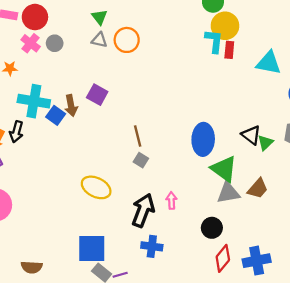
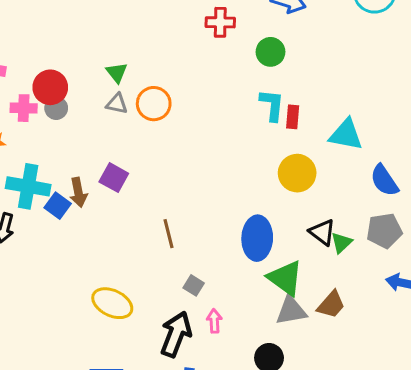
red circle: (35, 17) -> (50, 87), moved
yellow circle: (225, 26) -> (297, 173), moved
pink cross: (31, 43) -> (24, 108), turned -36
gray square: (141, 160) -> (194, 285), moved

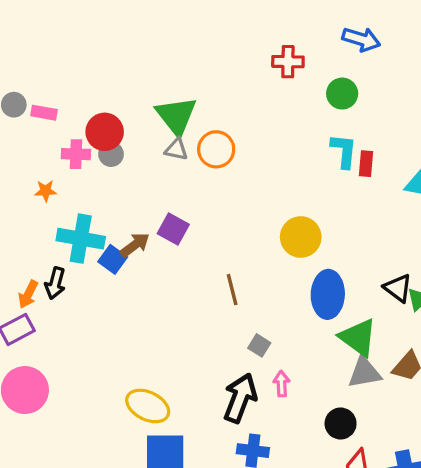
green triangle: (117, 73) -> (176, 116), size x1.8
yellow circle: (297, 173) -> (301, 237), moved
brown arrow: (78, 192) -> (135, 245), turned -116
yellow ellipse: (112, 303) -> (148, 406), moved

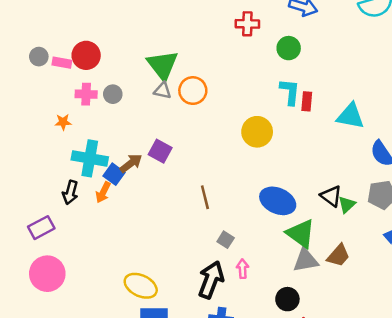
red circle: (105, 132) -> (86, 55), moved
yellow circle: (301, 237) -> (257, 132), moved
orange arrow: (28, 294) -> (103, 192), moved
blue ellipse: (328, 294) -> (278, 201), turned -68

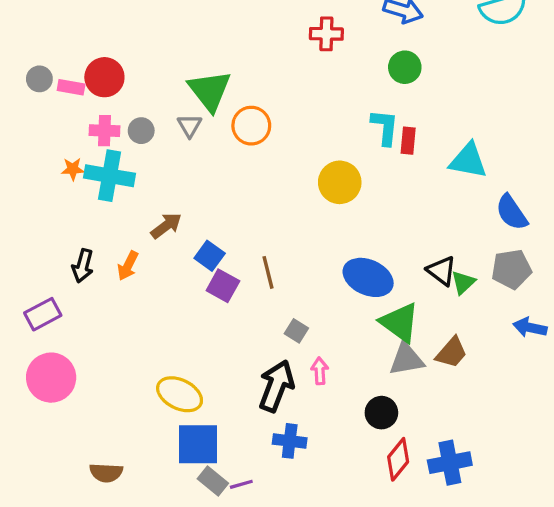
green circle: (289, 48) -> (405, 67), moved
gray triangle: (163, 91) -> (190, 126), moved, turned 48
purple square: (160, 151) -> (223, 286), moved
cyan cross: (90, 158) -> (109, 176), moved
blue square: (114, 174) -> (210, 256), moved

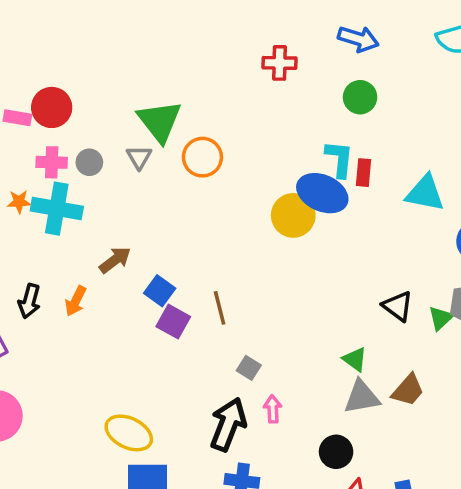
blue ellipse: (368, 277) -> (322, 193), moved
green triangle: (463, 282) -> (441, 318), moved
green triangle: (400, 322) -> (355, 359), size x0.6

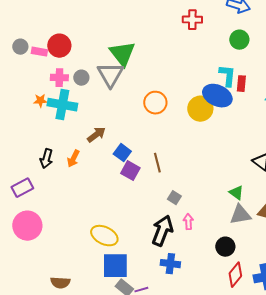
gray triangle: (139, 157) -> (110, 75), size x1.8
orange circle: (202, 157) -> (155, 103), moved

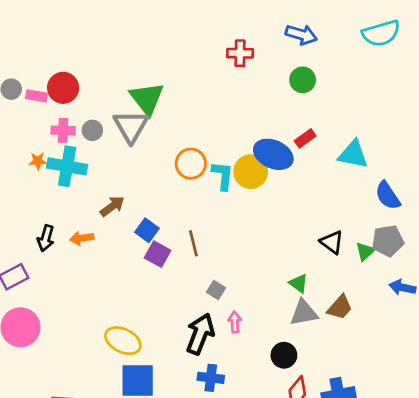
cyan L-shape: (227, 76) -> (223, 176), moved
red rectangle: (241, 84) -> (305, 138), turned 49
orange arrow: (73, 159) -> (82, 238), turned 54

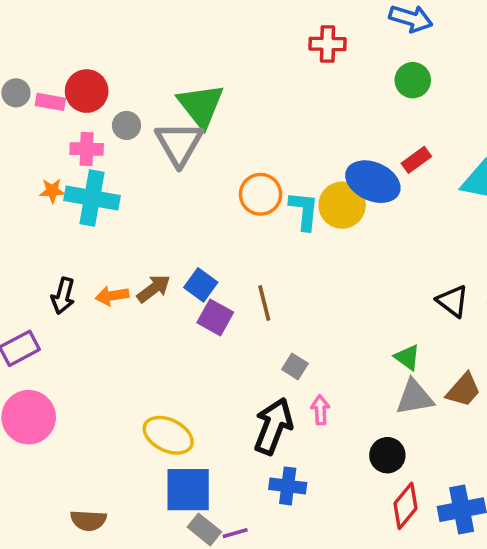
gray circle: (92, 130) -> (126, 125), moved
brown arrow: (112, 206) -> (154, 289), moved

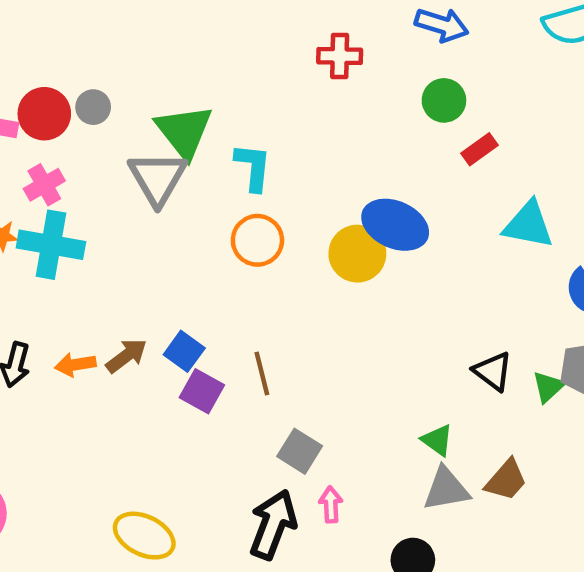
gray circle: (126, 125) -> (93, 107), moved
pink cross: (87, 149) -> (44, 185), turned -32
red rectangle: (416, 160) -> (479, 149), moved
cyan L-shape: (304, 211) -> (253, 167), moved
gray square: (295, 366) -> (300, 451), size x1.4

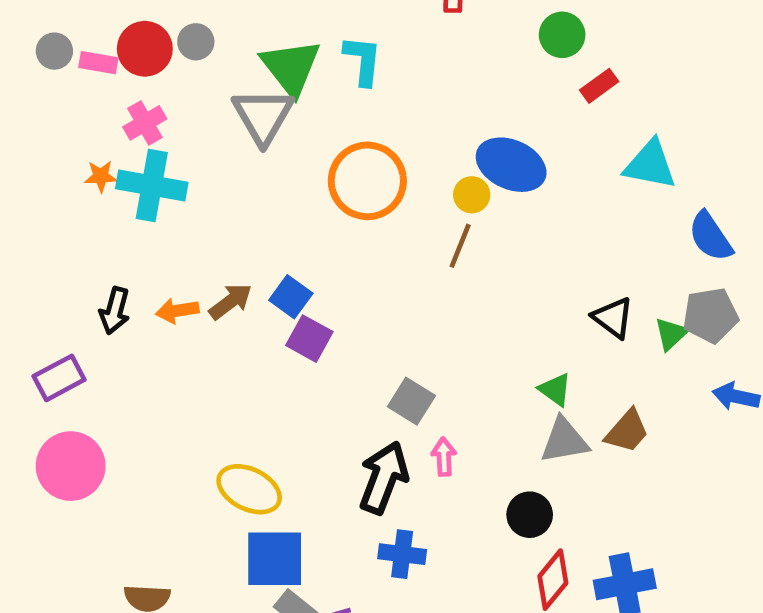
cyan L-shape: (253, 167) -> (363, 60), moved
orange circle: (257, 240) -> (367, 181), size x1.4
yellow circle: (357, 254) -> (472, 195), size x0.6
brown line: (262, 374) -> (460, 246), moved, turned 36

